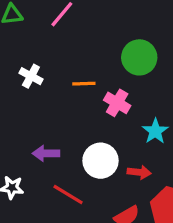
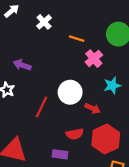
purple arrow: (46, 153) -> (22, 65), moved
red line: (68, 195) -> (42, 107), turned 65

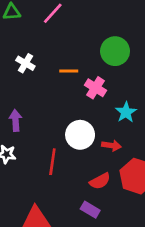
purple arrow: (22, 65) -> (16, 120), turned 84
purple rectangle: (60, 154) -> (90, 210), turned 40

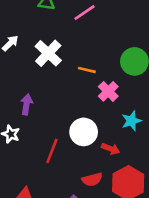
white cross: (25, 63) -> (48, 53), size x1.5

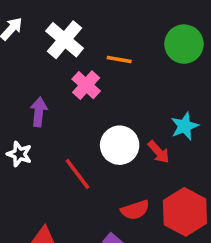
pink cross: (108, 91) -> (86, 85), moved
red arrow: (111, 149) -> (159, 152), moved, turned 30
red line: (52, 151) -> (78, 174), turned -55

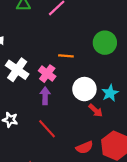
white cross: (65, 40) -> (17, 70), moved
purple arrow: (39, 112) -> (45, 96), moved
white circle: (120, 145) -> (84, 89), moved

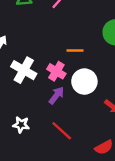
white circle: (84, 89) -> (84, 82), moved
purple arrow: (45, 96) -> (56, 95), turned 42

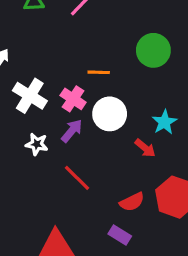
white star: (21, 125) -> (37, 144), moved

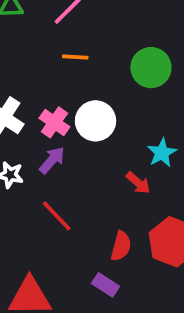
orange line: (99, 72) -> (75, 57), moved
white circle: (110, 114) -> (96, 121), moved
red semicircle: (132, 202) -> (121, 246), turned -50

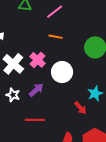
pink cross: (54, 122) -> (38, 60), moved
red line: (57, 216) -> (35, 120), turned -54

